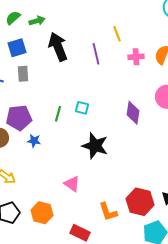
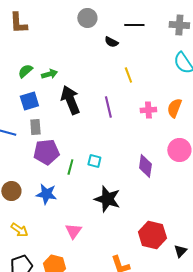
yellow line: (117, 34) -> (128, 75), moved
purple pentagon: (19, 118) -> (46, 152), moved
blue star: (34, 141) -> (46, 194), size x1.5
pink triangle: (72, 184) -> (73, 231), moved, turned 30
red hexagon: (140, 202) -> (152, 235), moved

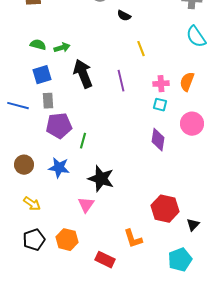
green semicircle: (25, 71) -> (38, 45), turned 56
cyan square: (94, 161) -> (160, 105), moved
black star: (107, 199) -> (101, 179), moved

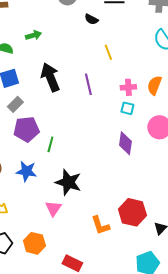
green arrow: (62, 48) -> (33, 35), moved
gray rectangle: (48, 101) -> (15, 104), turned 49
orange L-shape: (133, 239) -> (100, 225), moved

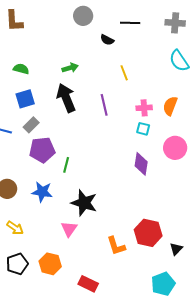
green arrow: (33, 35) -> (70, 68), moved

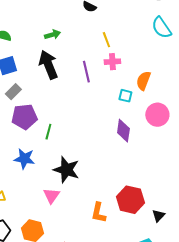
orange semicircle: (170, 106) -> (143, 81), moved
pink cross: (144, 108) -> (112, 62), moved
orange L-shape: (116, 246) -> (98, 213), turned 30

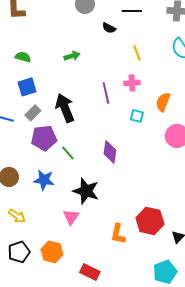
yellow line: (106, 40) -> (137, 53), moved
black arrow: (48, 65) -> (65, 108), moved
cyan square: (125, 96) -> (137, 116), moved
purple diamond: (123, 131) -> (110, 152), moved
green line: (48, 132) -> (68, 153), turned -56

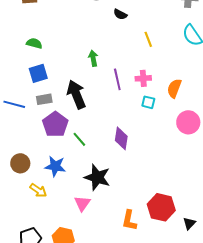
green arrow: (72, 56) -> (93, 58), moved, turned -84
pink cross: (132, 83) -> (143, 78), moved
gray rectangle: (33, 113) -> (44, 99), turned 35
purple pentagon: (44, 138) -> (55, 124), turned -30
yellow arrow: (17, 216) -> (38, 190), moved

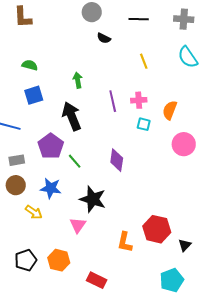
black semicircle: (120, 14) -> (104, 38), moved
green arrow: (93, 58) -> (78, 80), moved
gray rectangle: (44, 99) -> (17, 160), moved

